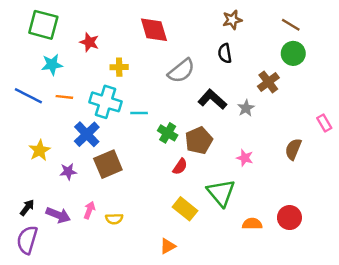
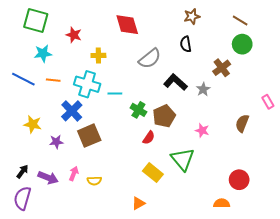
yellow star: (40, 150) -> (33, 124), turned -30
orange semicircle: (252, 224) -> (222, 203), moved

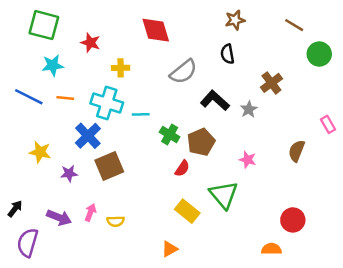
green circle: (242, 44) -> (319, 54), moved
black arrow: (22, 172) -> (15, 209), moved

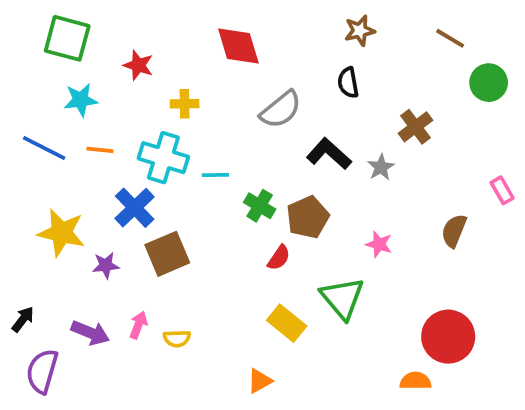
yellow star: (40, 152) -> (61, 233), size x1.4
red circle: (293, 220) -> (448, 337), size x1.4

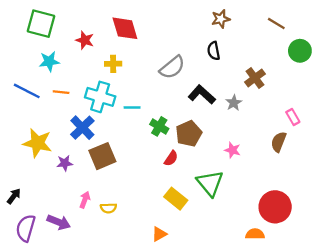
red diamond: (238, 46) -> (125, 28), moved
pink rectangle: (502, 190) -> (293, 117), moved
purple arrow: (90, 333) -> (59, 222), moved

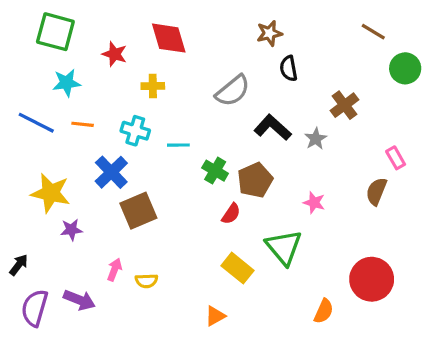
brown star: (221, 19) -> (269, 33), moved
cyan cross: (100, 97) -> (135, 131), size x0.7
purple star: (65, 163) -> (71, 230), moved
orange semicircle: (255, 234) -> (324, 311), moved, turned 114

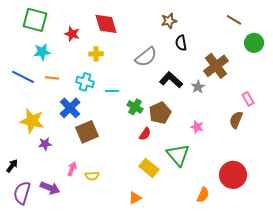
brown cross: (344, 105) -> (216, 66), size x1.4

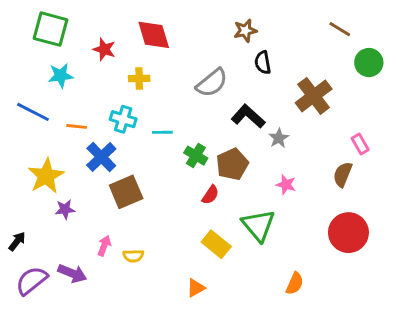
orange line: (52, 78) -> (77, 126), moved
gray star: (198, 87) -> (279, 138), moved
yellow star: (32, 121) -> (46, 176), turned 30
red circle: (233, 175) -> (348, 233), moved
purple semicircle: (22, 193) -> (32, 281), turned 35

